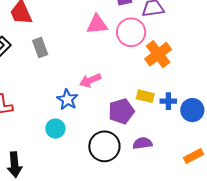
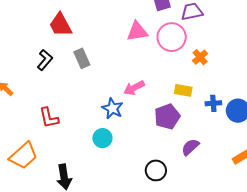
orange cross: (158, 54) -> (200, 57), size x0.6
yellow rectangle: (145, 96) -> (183, 90), moved
purple semicircle: (142, 143) -> (190, 147), turned -30
black circle: (104, 146) -> (156, 170), moved, size x0.7

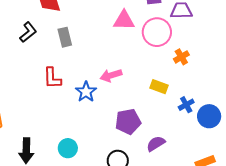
blue cross: (213, 103) -> (186, 105), turned -35
purple pentagon: (167, 117) -> (128, 122), moved
red L-shape: (49, 118) -> (52, 78), moved
cyan circle: (102, 138) -> (68, 148), moved

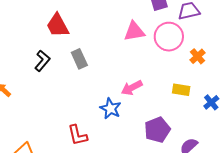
red L-shape: (52, 78) -> (77, 135), moved

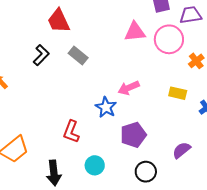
gray rectangle: (79, 59) -> (78, 56), turned -30
purple pentagon: (157, 130) -> (133, 135), moved
red L-shape: (77, 135) -> (71, 132), turned 30

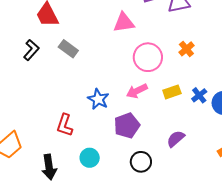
pink circle: (169, 39) -> (148, 57), moved
pink arrow: (129, 88) -> (137, 91), moved
yellow rectangle: (178, 93) -> (172, 92), moved, turned -30

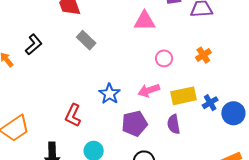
black L-shape: (31, 50) -> (34, 45), moved
pink circle: (148, 57) -> (164, 58), size x0.6
yellow rectangle: (172, 92) -> (184, 96), size x1.4
purple semicircle: (176, 139) -> (174, 124), moved, turned -66

